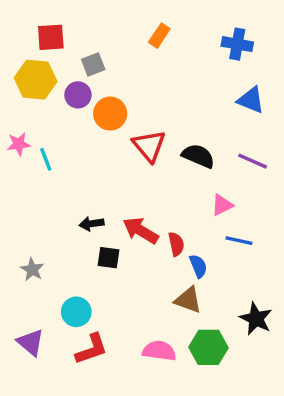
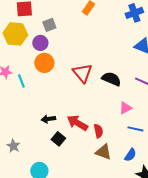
blue cross: (237, 44) -> (134, 13), turned -30
orange circle: (110, 114) -> (44, 63), moved
black square: (108, 258) -> (58, 139), turned 32
blue semicircle: (198, 266) -> (130, 155), moved, turned 56
brown triangle: (188, 300) -> (103, 152), moved

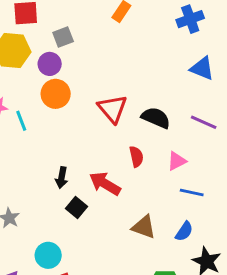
black arrow: (48, 119) -> (62, 178), turned -72
red semicircle: (98, 131) -> (136, 157), moved

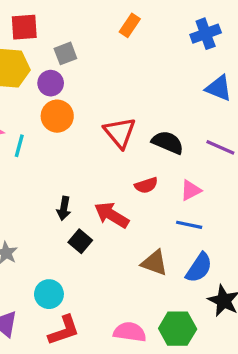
cyan line: (21, 121) -> (19, 146), turned 36
red semicircle: (136, 157) -> (146, 185), turned 84
blue line: (192, 193) -> (189, 225), moved
blue semicircle: (184, 231) -> (199, 268), size x1.4

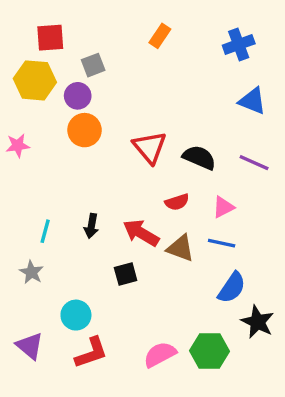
cyan line: (19, 146) -> (45, 231), moved
black square: (80, 241) -> (126, 274), moved, turned 35
brown triangle: (154, 263) -> (180, 248), moved
pink semicircle: (130, 332) -> (160, 354), turned -36

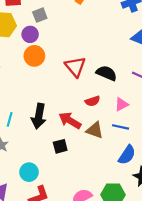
black arrow: (91, 226) -> (39, 116), size x1.6

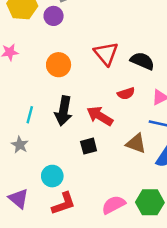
orange circle: (34, 56) -> (59, 65), moved
brown triangle: (95, 130) -> (136, 144), moved

